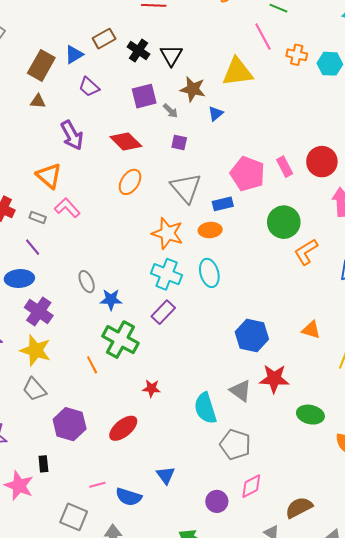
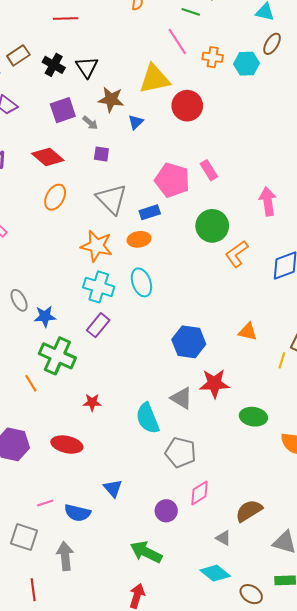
red circle: (322, 162) -> (187, 106), moved
red ellipse: (123, 428) -> (67, 445), turned 56

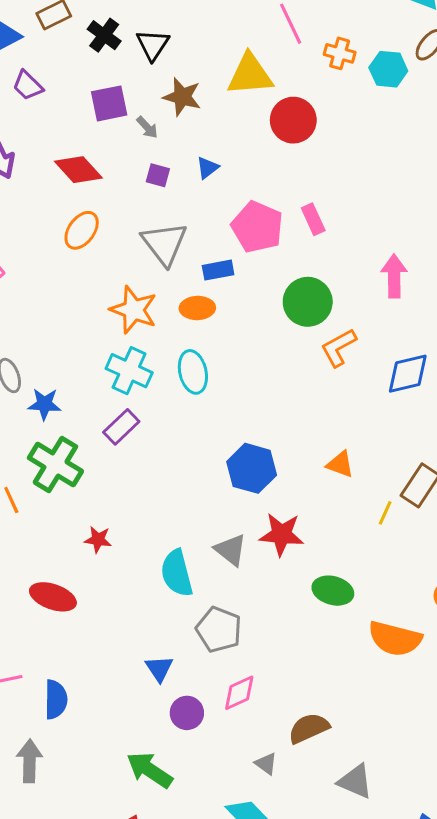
blue triangle: (136, 122) -> (207, 168), moved
blue triangle: (113, 488) -> (159, 669), moved
blue semicircle: (77, 513) -> (56, 699), turned -110

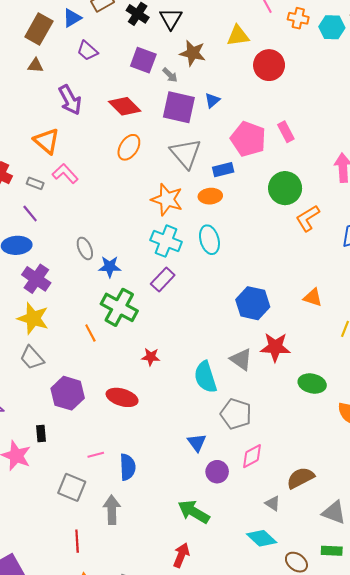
yellow triangle: (250, 75) -> (238, 36), size x0.7
purple square: (109, 103) -> (143, 60), turned 35
purple square: (158, 175) -> (179, 107), size x2.0

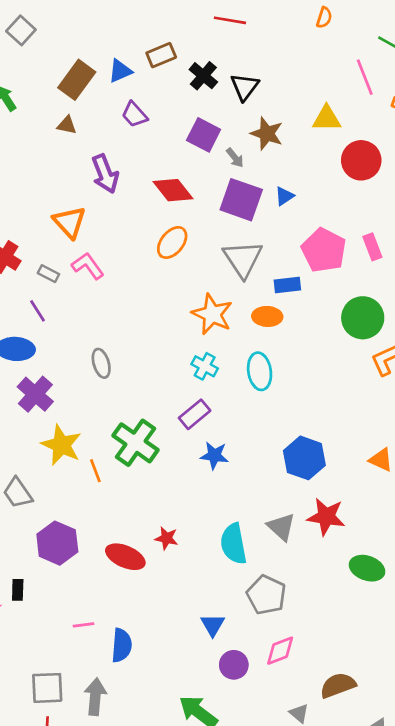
cyan cross: (166, 241) -> (205, 366), size x0.7
blue star: (110, 267) -> (214, 455), moved
yellow star: (33, 318) -> (61, 445), moved
red star: (151, 357) -> (166, 538), moved
gray square: (72, 487) -> (47, 688), moved, turned -32

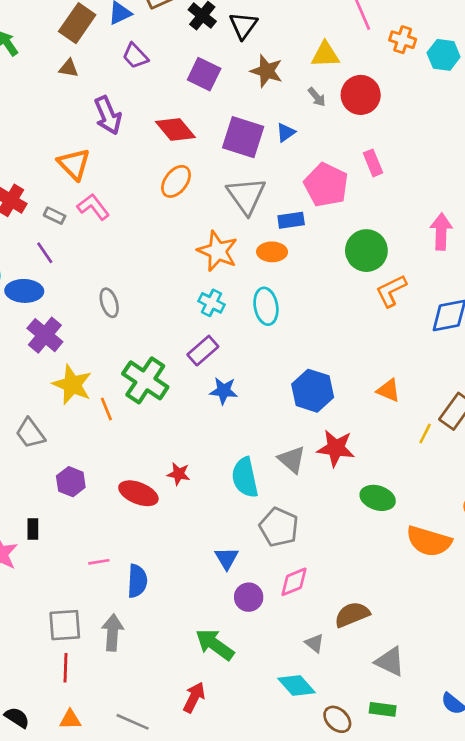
gray arrow: (235, 158) -> (317, 97), moved
pink rectangle: (372, 247) -> (373, 163), moved
purple hexagon: (57, 543) -> (71, 482), size x0.7

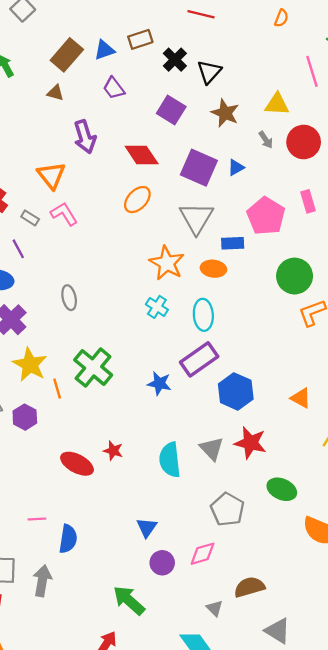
purple rectangle: (203, 351) -> (199, 359), moved, size x1.4
purple hexagon: (71, 482) -> (25, 417), moved
gray pentagon: (279, 527) -> (227, 509), moved

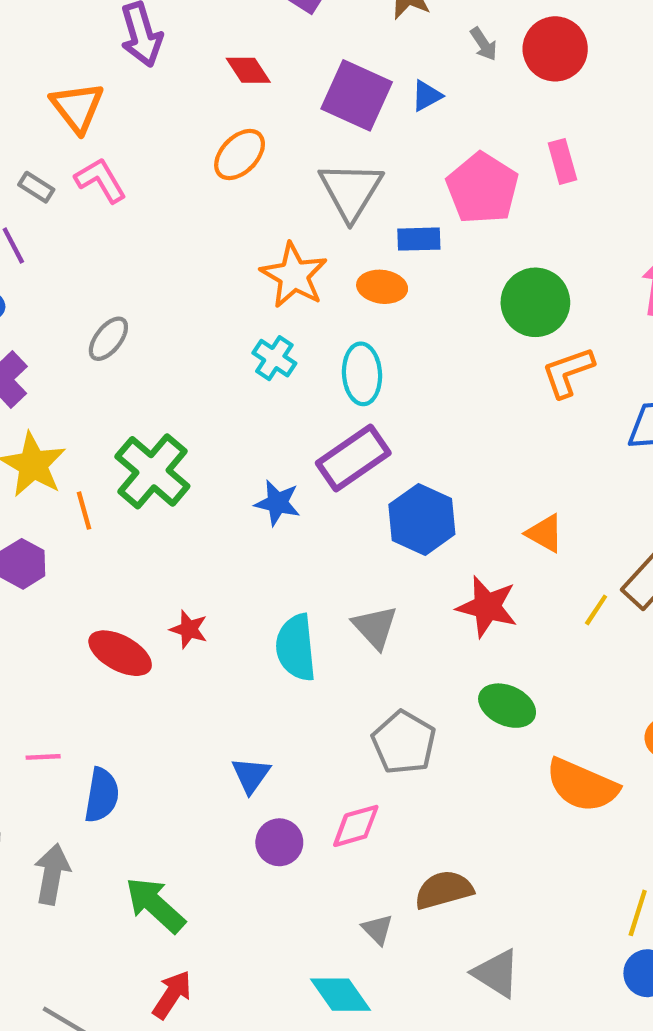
red diamond: (142, 155) -> (248, 70), size x0.7
gray ellipse: (69, 298) -> (108, 339), turned 50
red star: (250, 443) -> (487, 607), moved
green arrow: (129, 600) -> (155, 905), moved

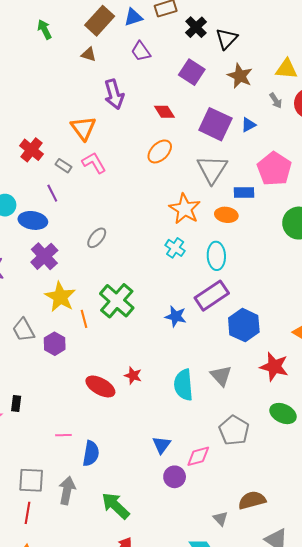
pink diamond: (356, 826) -> (198, 456), moved

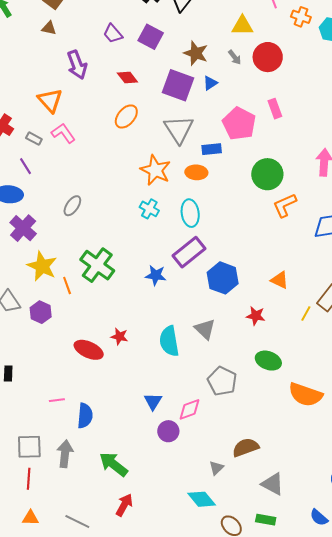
purple trapezoid: (141, 51) -> (113, 34), moved
brown star: (240, 76) -> (196, 53), moved
red star: (274, 367) -> (256, 316), size x0.7
gray triangle: (220, 519) -> (216, 468), turned 35

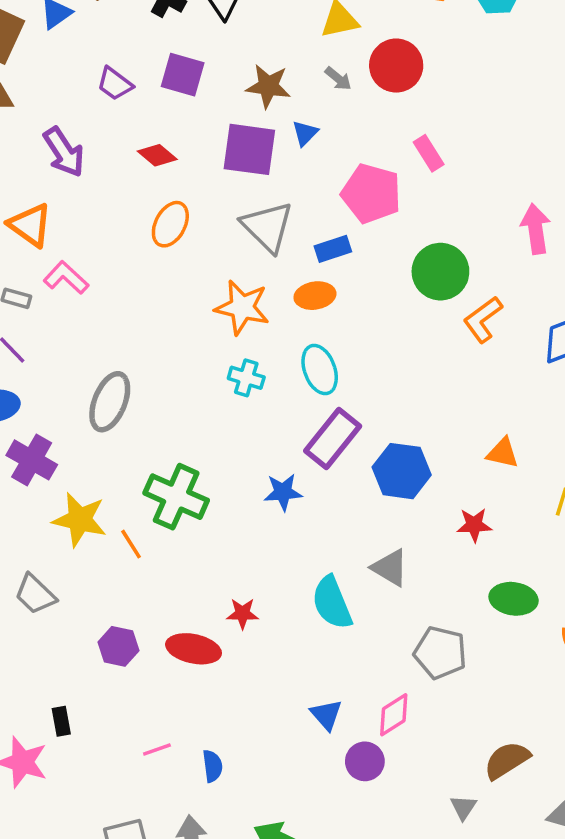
gray ellipse: (72, 206) -> (110, 402), size x1.5
purple hexagon: (41, 312) -> (118, 646), moved
blue semicircle: (85, 416) -> (213, 766), size x0.7

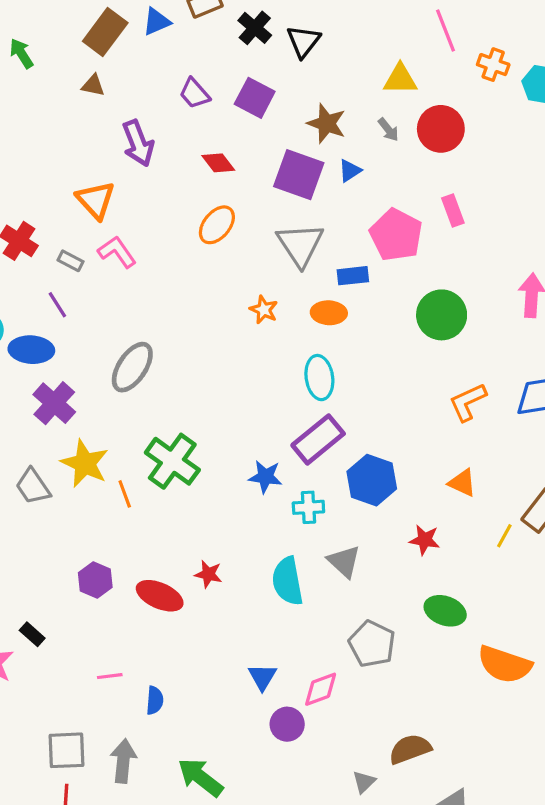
orange star: (242, 307) -> (264, 310), size x0.6
orange L-shape: (483, 319) -> (468, 402), moved
cyan cross: (246, 378) -> (308, 507), moved, turned -32
gray trapezoid: (35, 594) -> (33, 486), moved
black rectangle: (61, 721) -> (32, 634), turned -50

